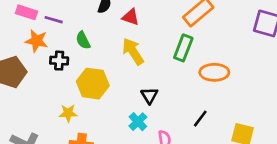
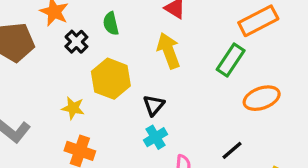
black cross: (59, 61) -> (76, 42), turned 30
orange ellipse: (214, 72) -> (262, 98), turned -32
black triangle: (149, 96) -> (154, 105), moved

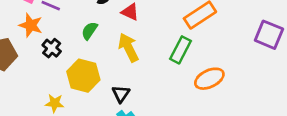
green semicircle: (111, 24) -> (89, 31), moved, turned 54

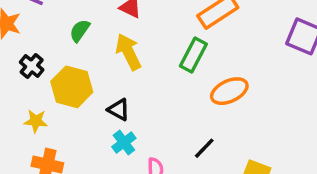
black cross: (52, 48) -> (32, 66), moved
black triangle: (121, 94) -> (119, 110), turned -36

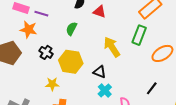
yellow arrow: (128, 52) -> (112, 47), moved

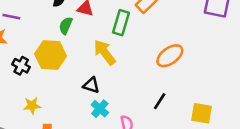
green semicircle: (72, 29) -> (66, 26), moved
green rectangle: (139, 35) -> (121, 23), moved
yellow hexagon: (71, 62) -> (51, 55), moved

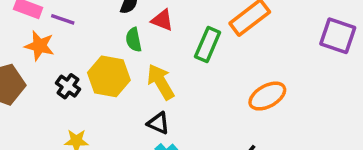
green semicircle: (66, 26) -> (134, 40), turned -42
yellow arrow: (105, 52) -> (161, 82), moved

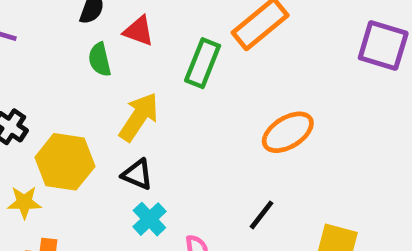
yellow hexagon: (109, 76) -> (65, 162), moved
yellow arrow: (161, 82) -> (139, 117), turned 66

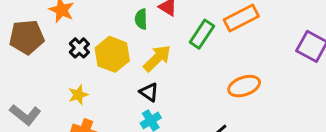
yellow hexagon: (65, 162) -> (112, 54), moved
yellow star: (24, 202) -> (78, 95), turned -30

